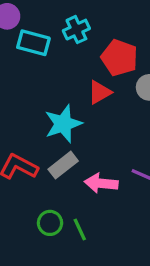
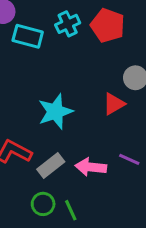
red pentagon: (119, 58) -> (108, 25), moved
red triangle: (100, 92) -> (114, 104), moved
gray rectangle: (63, 165) -> (51, 166), moved

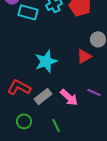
pink arrow: (91, 167) -> (69, 97), turned -144
green circle: (43, 204) -> (24, 121), moved

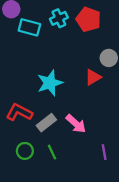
purple line: (94, 92) -> (104, 152), moved, turned 56
green line: (56, 125) -> (52, 152), moved

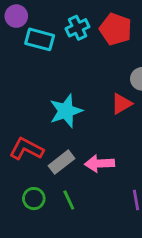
pink arrow: (76, 124) -> (99, 164), turned 135

